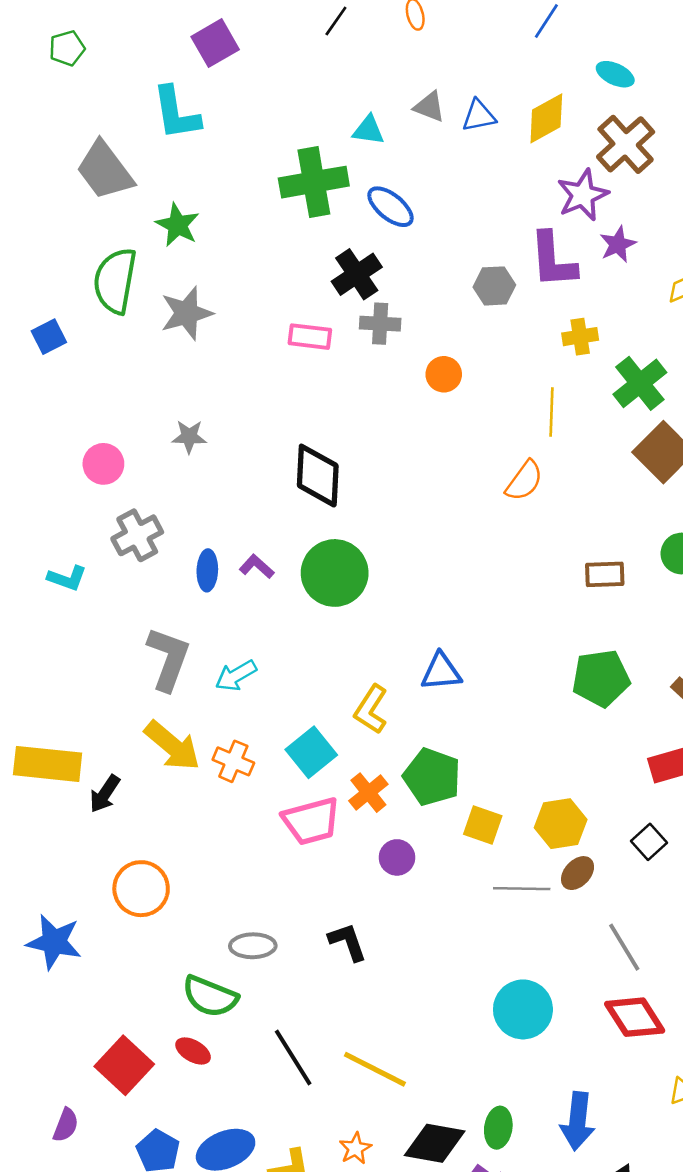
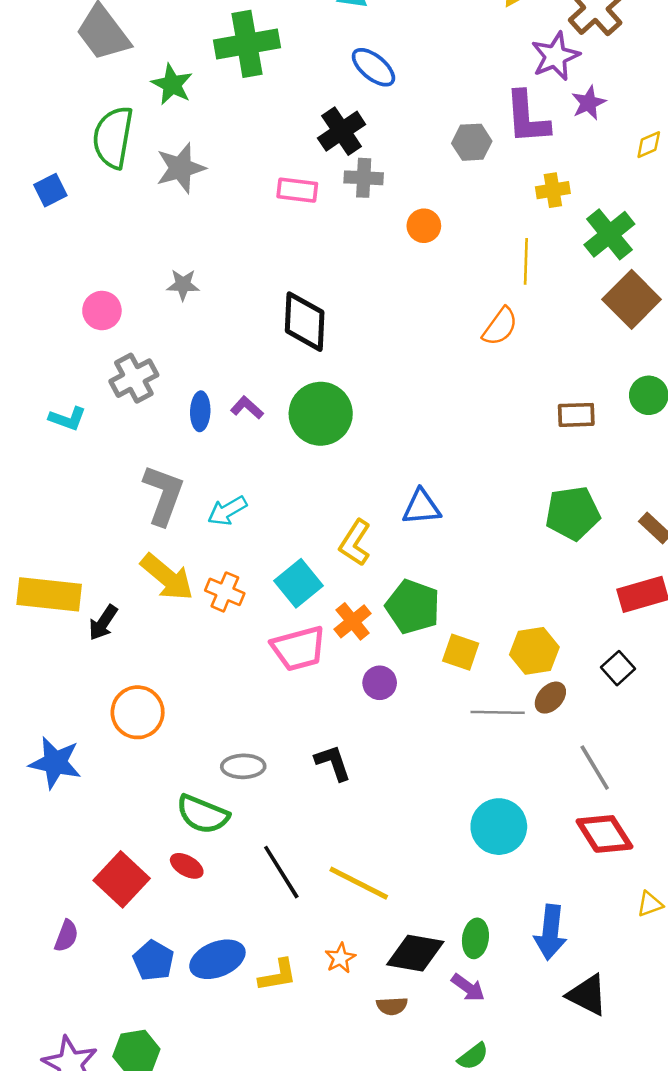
green cross: (314, 182) -> (247, 44), moved

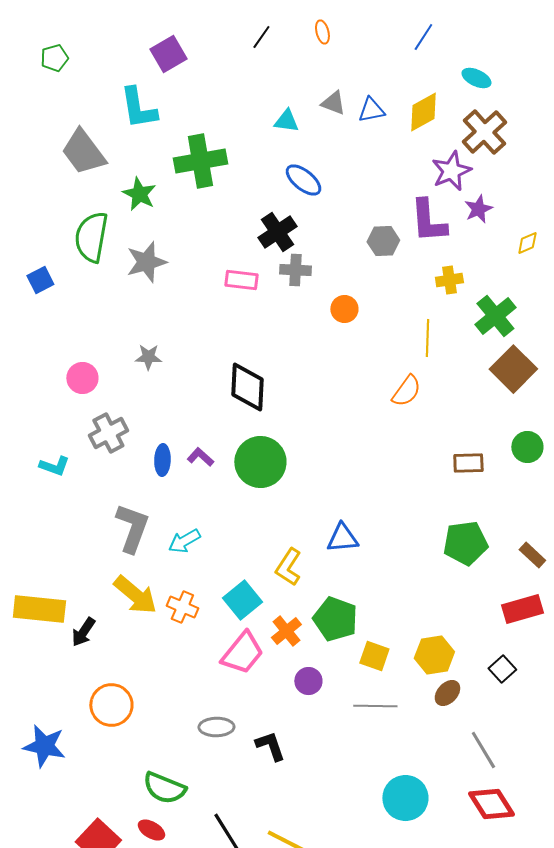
pink trapezoid: (299, 648) -> (242, 653), turned -36
gray line: (498, 712) -> (375, 706), moved
gray ellipse: (243, 766) -> (216, 727), moved

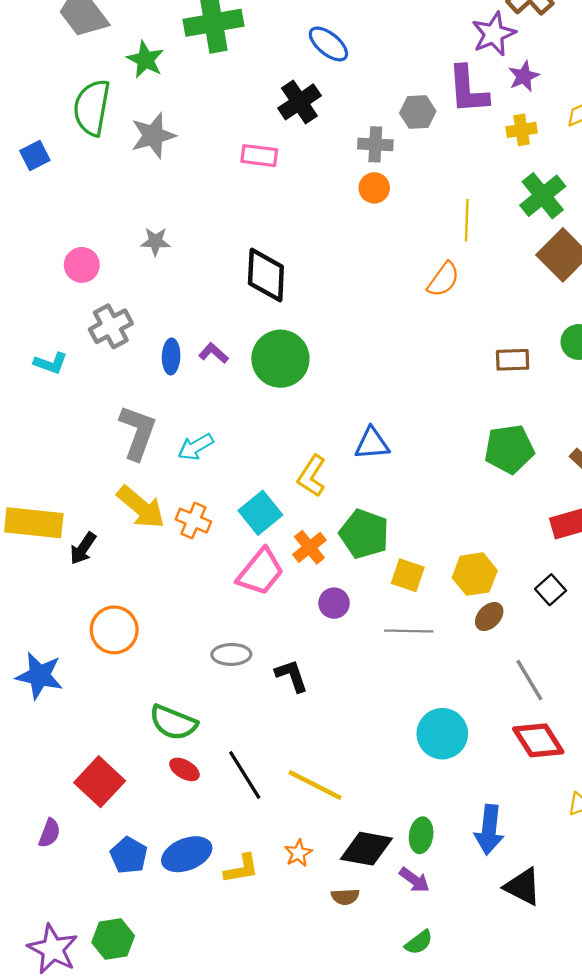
gray cross: (295, 270) -> (375, 144), moved
yellow cross: (449, 280) -> (522, 130), moved
red ellipse: (151, 830) -> (184, 769), moved

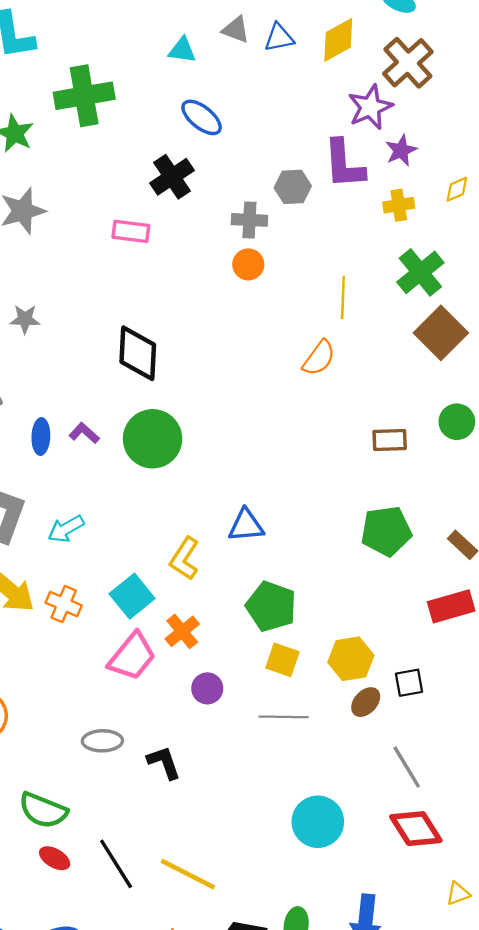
green pentagon: (364, 534) -> (271, 606), moved
black square: (551, 590) -> (409, 683), moved, turned 32

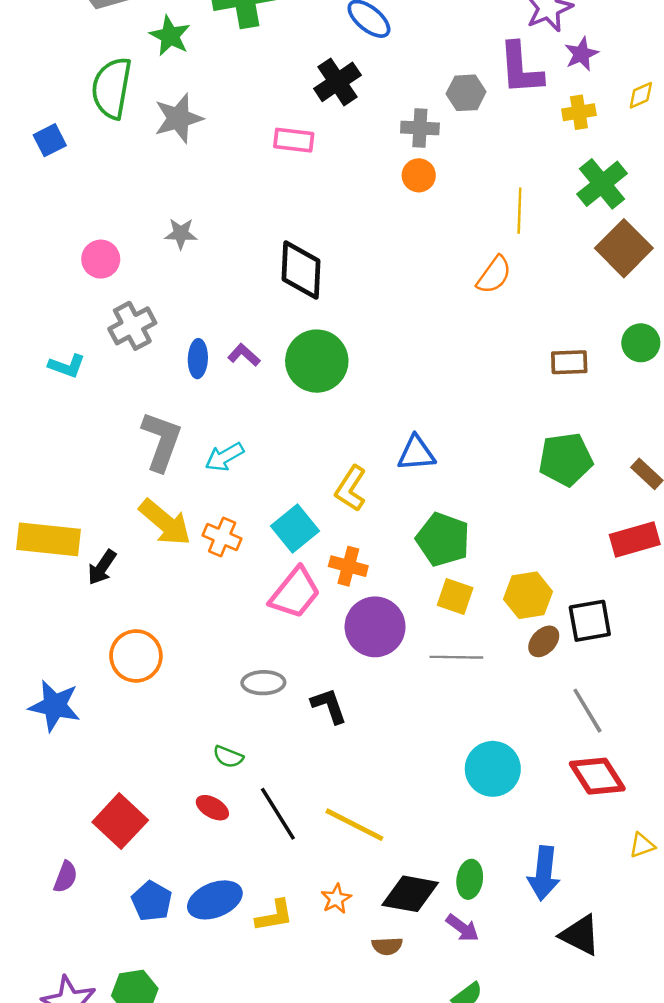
orange cross: (182, 631) -> (348, 566), turned -36
black square: (409, 683) -> (590, 621), size x1.4
purple circle: (207, 688) -> (375, 627), size x1.8
green semicircle: (43, 810) -> (228, 757), moved, size x0.6

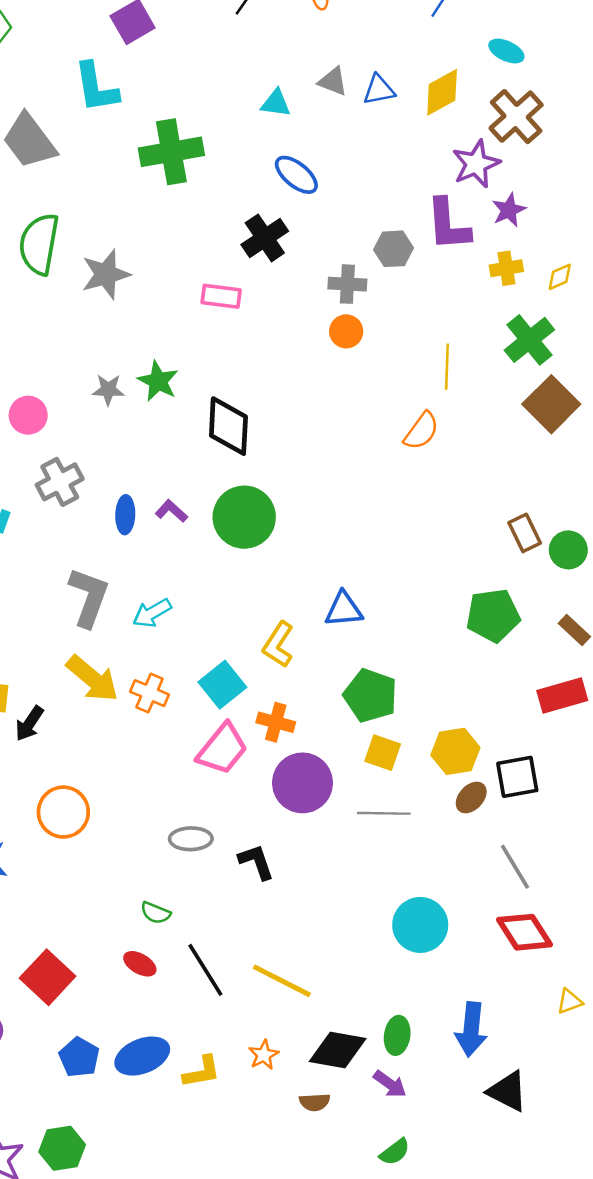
green star: (170, 36) -> (158, 381), moved
yellow diamond: (641, 95) -> (560, 277), moved
green circle: (641, 343) -> (568, 550), moved
brown rectangle: (569, 362) -> (525, 533), moved, turned 66

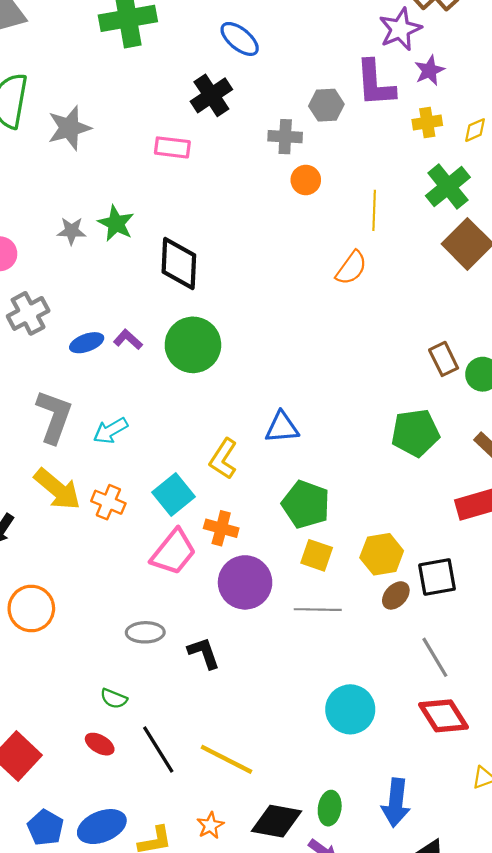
orange circle: (346, 331) -> (306, 180), moved
blue ellipse: (125, 515) -> (87, 343), turned 68

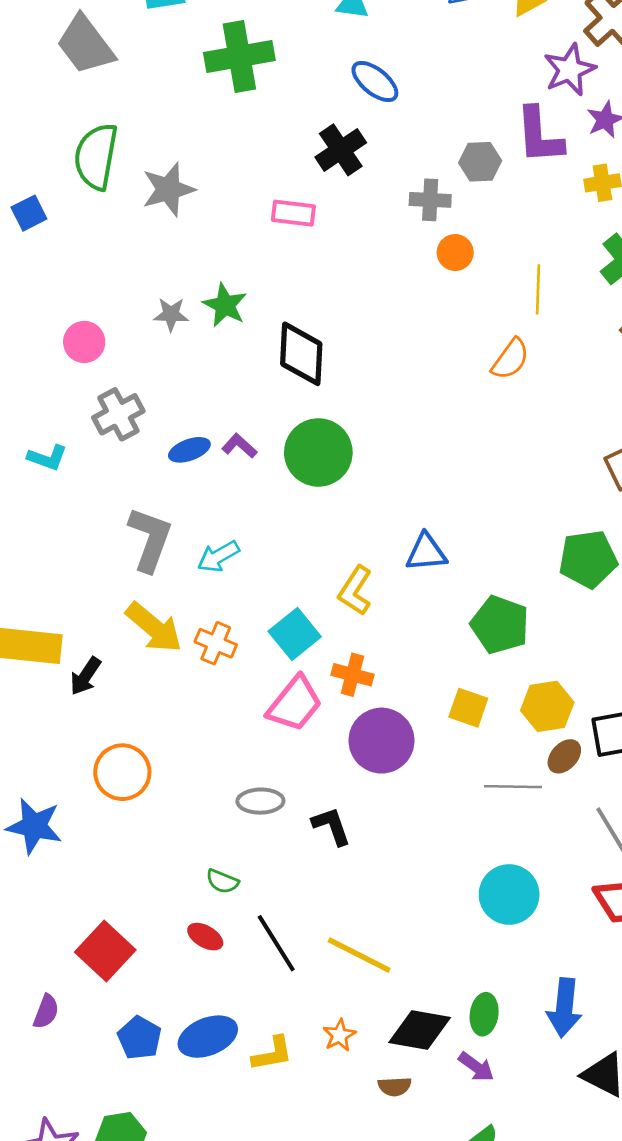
green pentagon: (306, 504) -> (500, 625), moved
gray line: (318, 610) -> (513, 787), moved

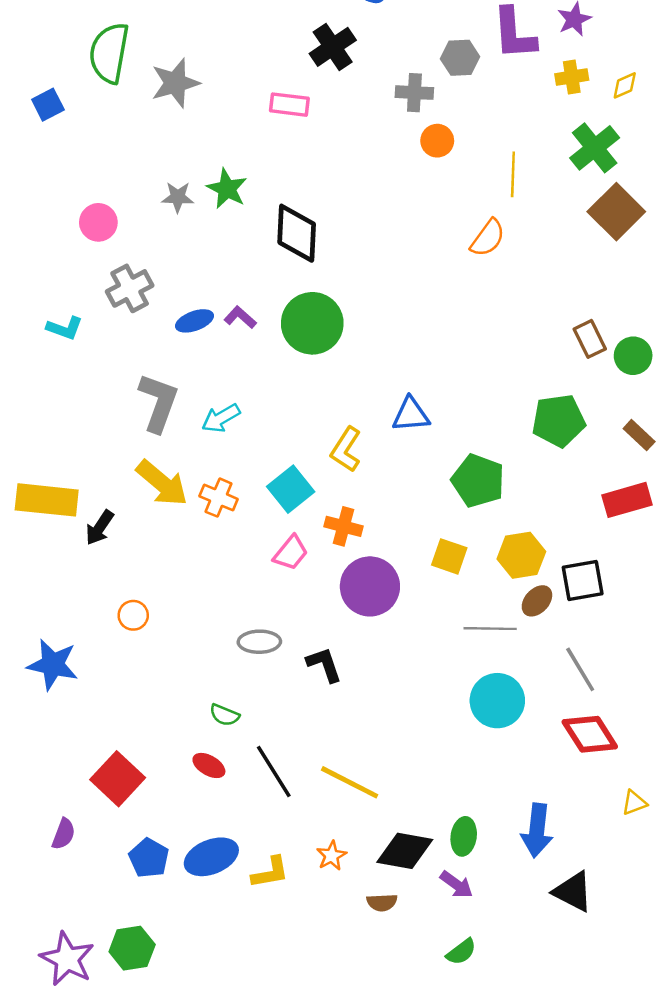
pink trapezoid: (295, 704) -> (291, 553), size x0.7
orange circle: (122, 772) -> (133, 615), size x0.6
cyan circle: (509, 894) -> (497, 701), moved

